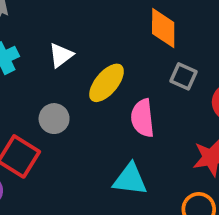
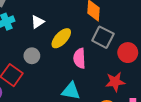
gray square: (184, 76) -> (103, 37), size x1.5

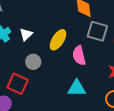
white triangle: (38, 22) -> (26, 34), moved

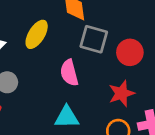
yellow ellipse: (58, 40) -> (37, 34), moved

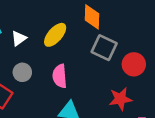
pink semicircle: (69, 73) -> (60, 76), moved

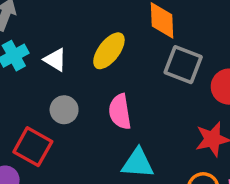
white triangle: (19, 38) -> (55, 60), turned -49

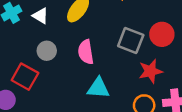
gray square: (183, 65) -> (131, 40), moved

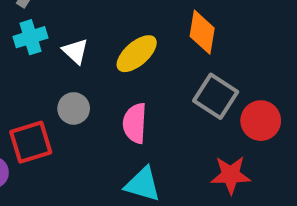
gray square: (131, 40) -> (216, 96), moved
red square: (25, 77) -> (31, 142), turned 32

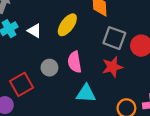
gray circle: (74, 108) -> (49, 68), moved
red star: (231, 175) -> (112, 67), moved

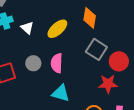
red star: (112, 67) -> (108, 84), moved

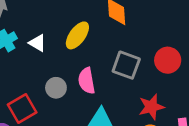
gray square: (96, 49) -> (126, 65), moved
red star: (108, 84) -> (151, 107), moved

